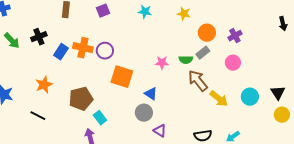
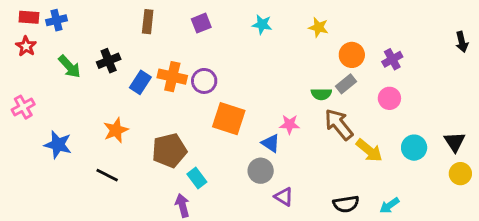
pink star: (162, 63) -> (290, 124), moved

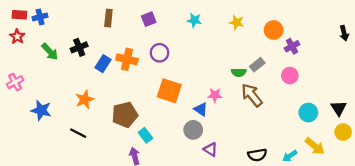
orange circle: (352, 55) -> (274, 30), moved
purple circle: (204, 81) -> (160, 53), moved
yellow arrow: (369, 150) -> (315, 146), moved

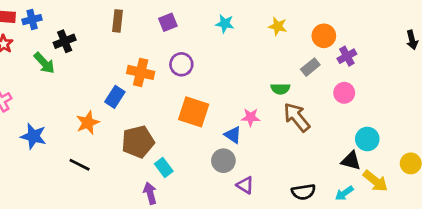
black cross: (79, 47) -> (65, 41), moved
blue rectangle: (103, 64) -> (115, 97), moved
gray rectangle: (257, 65) -> (310, 67), moved
black triangle: (339, 108) -> (351, 161), moved, turned -42

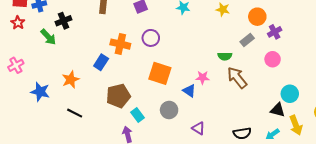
orange star: (88, 123) -> (71, 80), moved
gray circle: (223, 161) -> (169, 110), moved
yellow arrow: (375, 181) -> (296, 125), turned 30

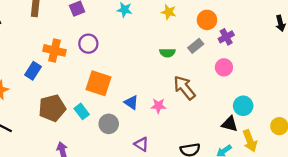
green semicircle: (225, 56) -> (167, 53), moved
pink star: (203, 78) -> (158, 106), moved
cyan rectangle: (138, 115) -> (82, 111), moved

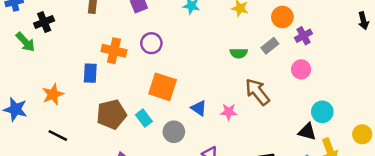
blue rectangle: (33, 71) -> (90, 73), turned -30

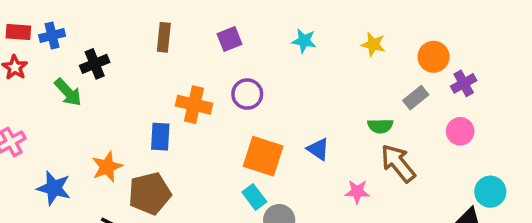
green semicircle: (239, 53) -> (380, 126), moved
blue triangle: (199, 108) -> (318, 149), moved
brown pentagon: (111, 114) -> (150, 193), moved
cyan rectangle: (144, 118) -> (254, 197), moved

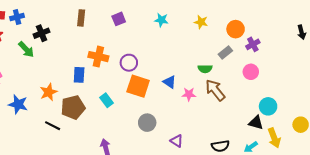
purple circle: (247, 94) -> (129, 63), moved
pink star: (357, 192) -> (189, 94), moved
cyan rectangle: (254, 197) -> (107, 100), moved

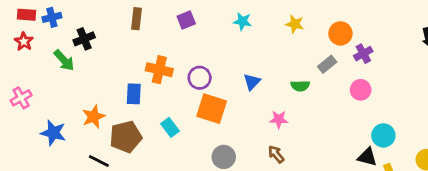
blue triangle: (170, 82) -> (252, 82), moved, turned 40
brown arrow: (215, 90) -> (276, 154), moved, size x0.6

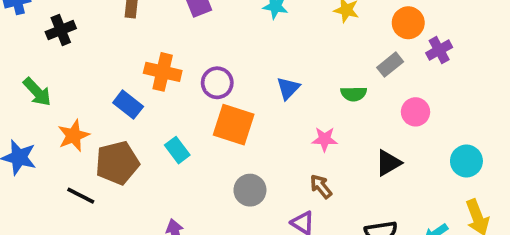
green arrow: (64, 60) -> (37, 92), moved
pink circle: (361, 90) -> (415, 112), moved
blue rectangle: (134, 94) -> (128, 105), turned -55
black triangle: (367, 157) -> (388, 163), moved, turned -45

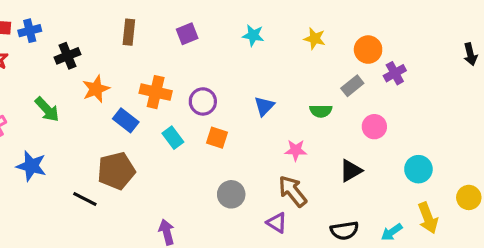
orange square: (234, 125) -> (217, 138), size x0.6
orange star: (74, 136) -> (96, 89), moved
cyan rectangle: (177, 150) -> (173, 138), moved
brown arrow: (321, 186) -> (293, 191), size x1.5

